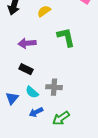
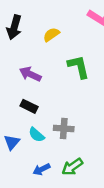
purple arrow: (27, 43) -> (30, 74), turned 30
blue arrow: (36, 112) -> (41, 169), moved

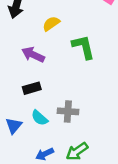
yellow semicircle: (51, 35) -> (51, 24), moved
black rectangle: (29, 106) -> (32, 88), turned -42

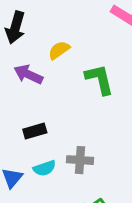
purple arrow: (33, 55) -> (28, 74), moved
cyan semicircle: (40, 118) -> (44, 168), turned -60

